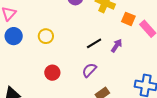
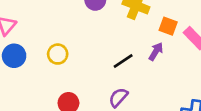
purple arrow: (117, 46) -> (156, 51), moved

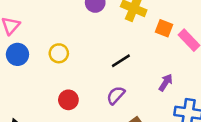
purple arrow: (156, 51) -> (166, 83), moved

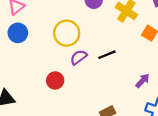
yellow circle: (59, 53) -> (67, 33), moved, size x1.5
purple semicircle: (116, 95) -> (78, 57), moved

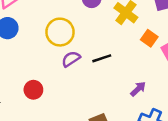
red circle: (55, 80) -> (33, 90), moved

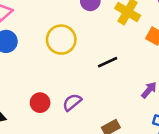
purple semicircle: (71, 59) -> (72, 102), moved

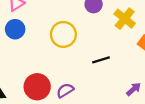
red circle: (40, 103) -> (37, 87), size x1.5

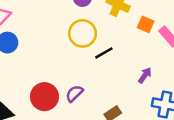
yellow circle: (63, 34) -> (83, 33), moved

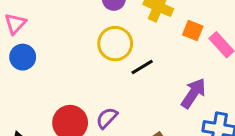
purple arrow: (145, 75) -> (193, 93), size x1.5

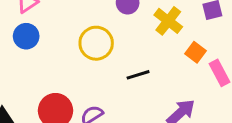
yellow circle: (115, 44) -> (96, 43), moved

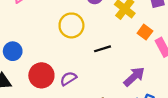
blue circle: (26, 36) -> (13, 51), moved

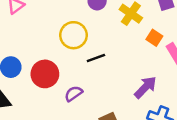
black line: (103, 49) -> (96, 58), moved
red circle: (41, 75) -> (45, 74), moved

